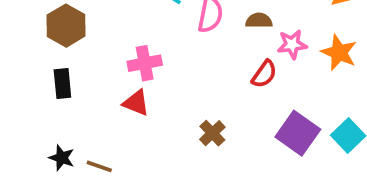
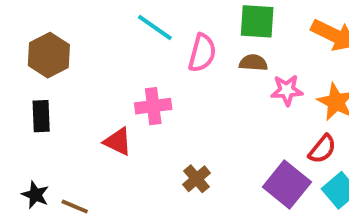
pink cross: (145, 63) -> (153, 106), moved
red semicircle: (264, 74) -> (322, 149), moved

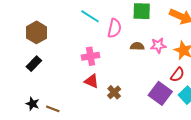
brown semicircle: (253, 63) -> (137, 46), moved
black rectangle: (41, 116) -> (34, 64), turned 49
red triangle: (118, 142) -> (92, 81), moved

